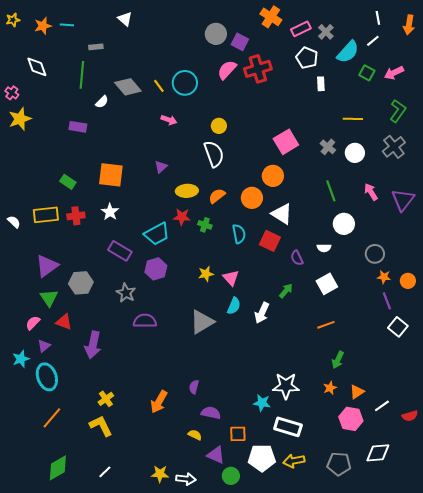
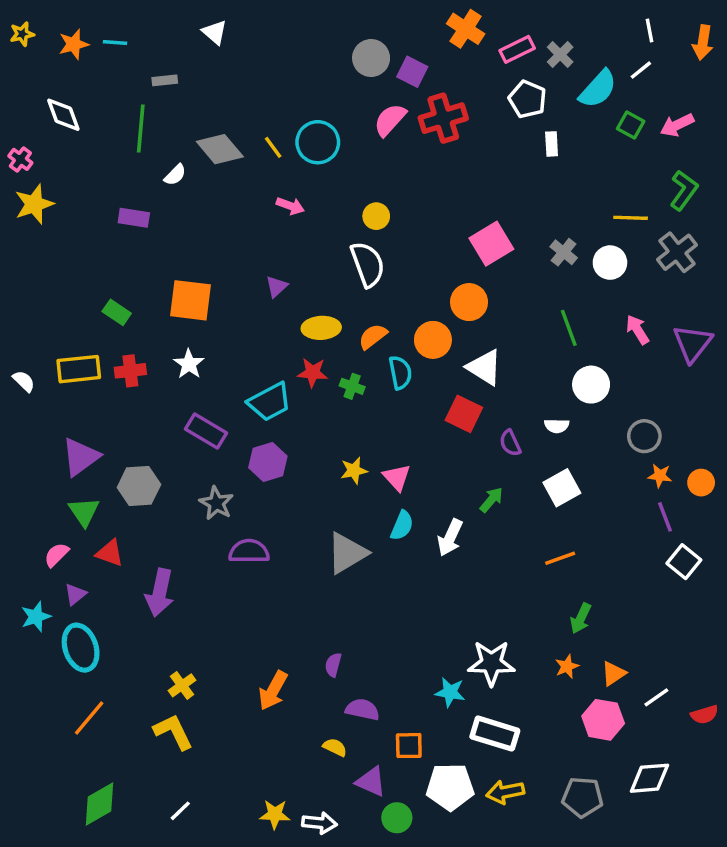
yellow line: (353, 119) -> (631, 218), moved
cyan semicircle: (239, 234) -> (400, 373), moved

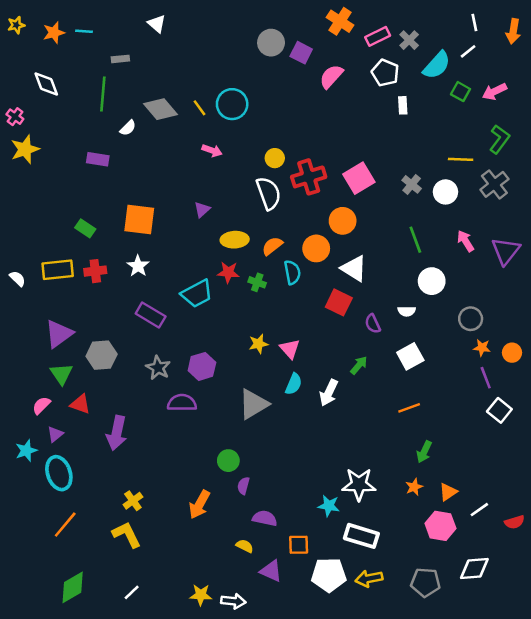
red cross: (443, 118) -> (309, 177), moved
pink semicircle: (390, 120) -> (331, 76), moved
purple hexagon: (268, 462) -> (202, 366), moved
green circle: (397, 818) -> (228, 461), moved

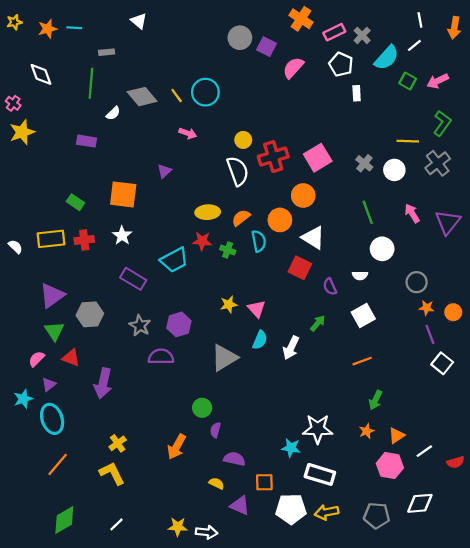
purple triangle: (202, 210) -> (164, 171), moved

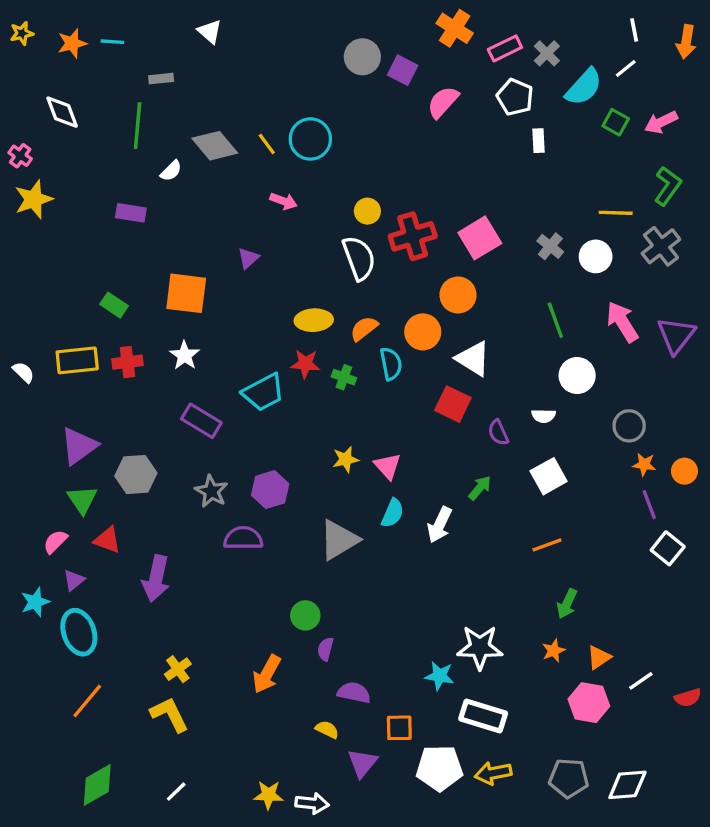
pink arrow: (412, 213) -> (622, 322), size x1.4
white diamond: (420, 503) -> (627, 785), moved
purple triangle: (240, 506) -> (362, 763), turned 45

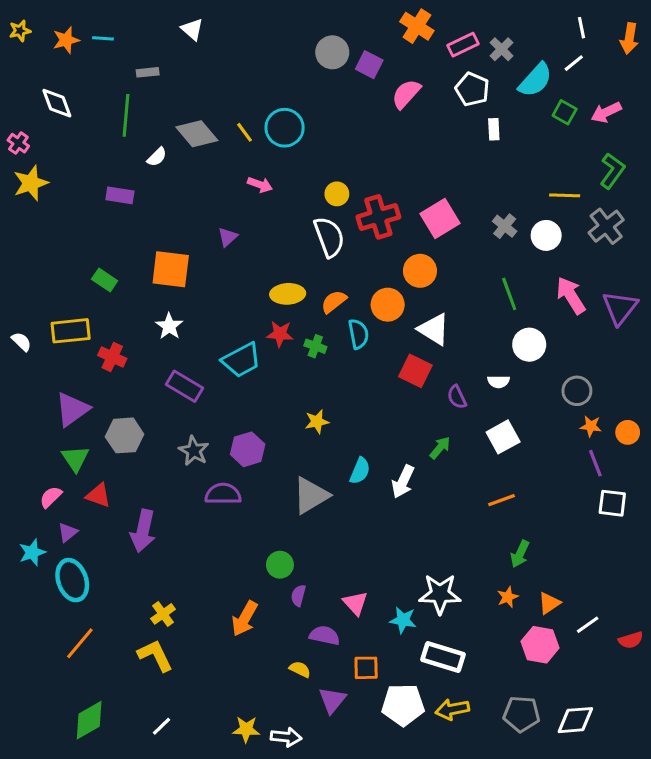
red cross: (128, 362) -> (112, 357), moved, turned 32
pink triangle: (388, 466) -> (355, 603), moved
white square: (668, 548) -> (612, 503), turned -32

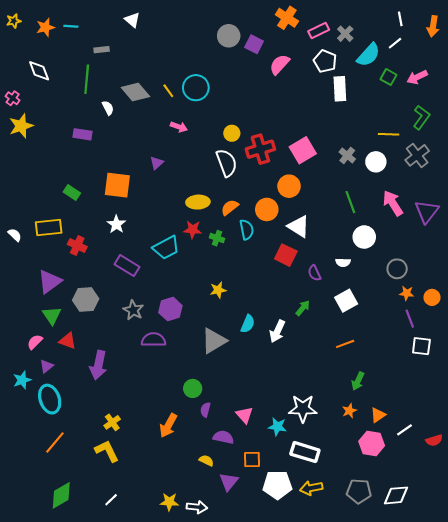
white rectangle: (494, 129) -> (340, 89), size x1.6
white semicircle: (157, 157) -> (108, 108), turned -72

